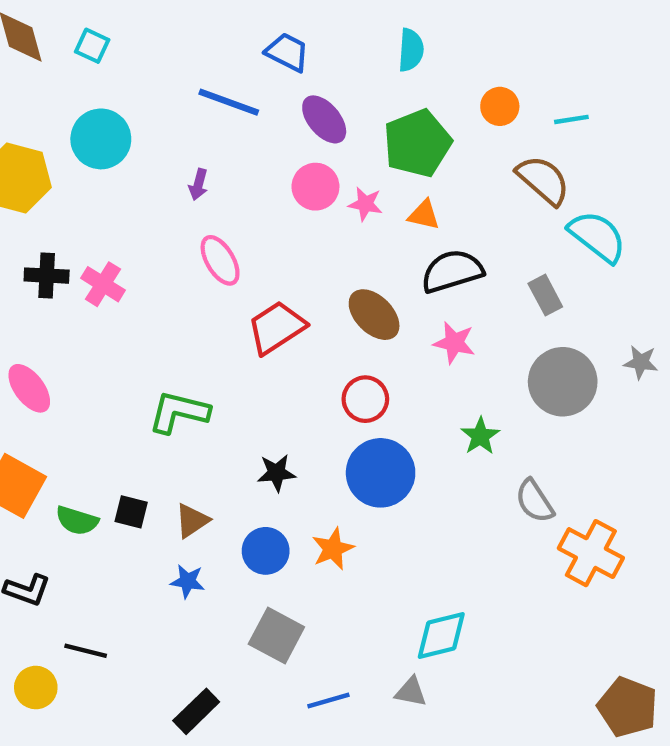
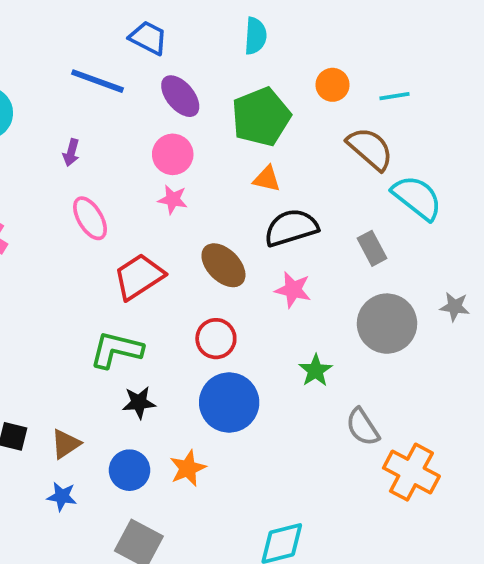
pink star: (365, 204) -> (173, 199), moved
green L-shape: (179, 412) -> (116, 350), moved

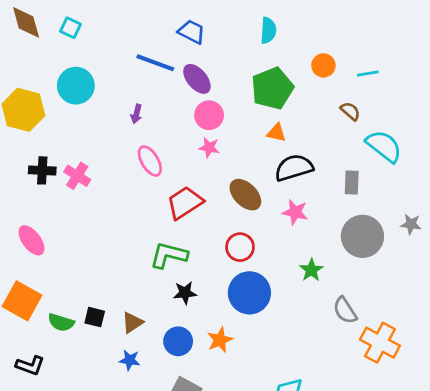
purple ellipse: (180, 96) -> (197, 79), moved
brown semicircle: (370, 149) -> (350, 111), size x0.6
gray rectangle: (372, 248) -> (352, 183), turned 30

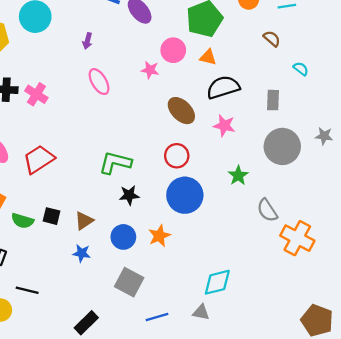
pink circle: (209, 115) -> (173, 50), moved
cyan semicircle: (384, 146) -> (301, 69), size x0.5
red trapezoid: (185, 203) -> (39, 159), moved

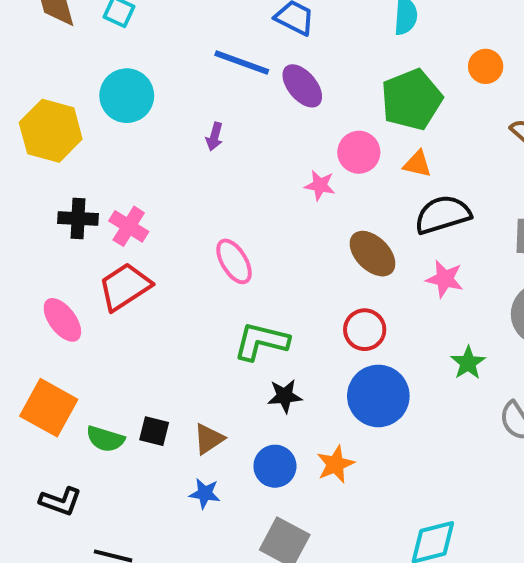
pink ellipse: (99, 82) -> (234, 261), moved
red trapezoid: (39, 159) -> (125, 287), moved

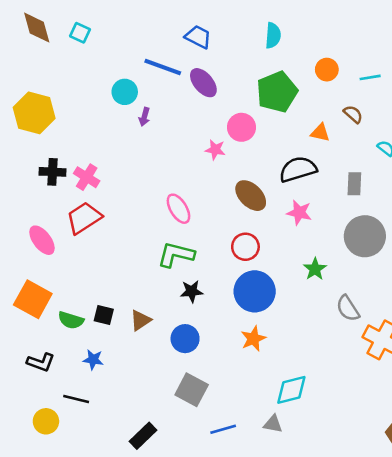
cyan circle: (127, 96) -> (125, 92), moved, size x0.7
orange triangle: (417, 164) -> (320, 133), moved
pink ellipse: (234, 261) -> (178, 209), moved
orange star: (335, 464) -> (253, 339), moved
blue star: (205, 493) -> (93, 360), moved

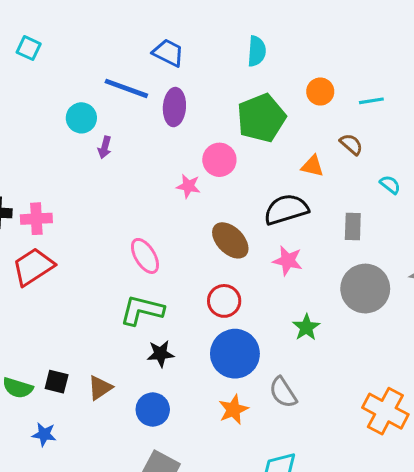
purple ellipse: (203, 83) -> (174, 107), turned 44
pink cross: (87, 177) -> (36, 219), turned -35
gray semicircle: (348, 308) -> (283, 392), moved

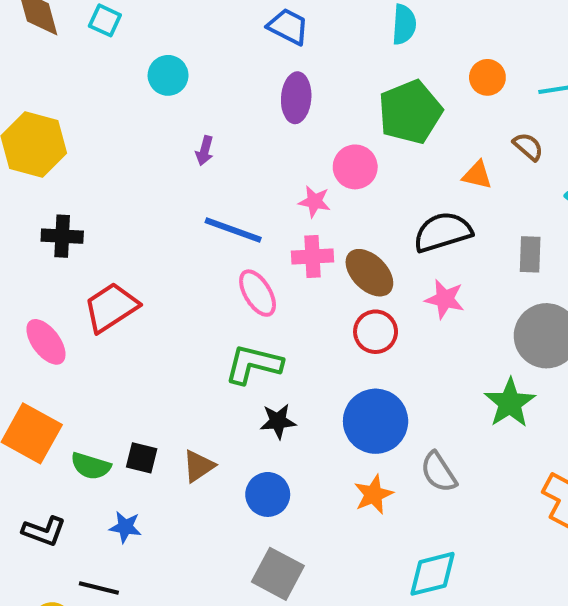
blue line: (126, 88) -> (233, 230), moved
cyan circle: (81, 118) -> (168, 75), moved
pink cross: (36, 219) -> (312, 256), moved
red circle: (224, 301) -> (376, 332), moved
green star: (306, 327) -> (510, 403), moved, size x1.4

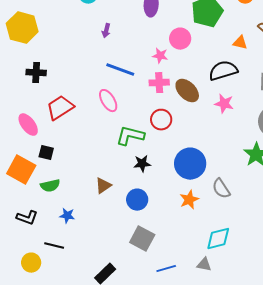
pink ellipse: (258, 293) -> (108, 101), moved
red circle: (376, 332) -> (161, 120), moved
black square: (142, 458) -> (46, 153), moved
green semicircle: (91, 466) -> (50, 186), turned -30

